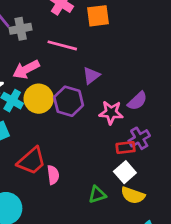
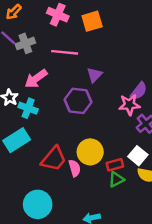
yellow circle: (39, 99) -> (90, 152), moved
pink star: (111, 113) -> (129, 105), moved
red rectangle: (126, 148) -> (115, 165), moved

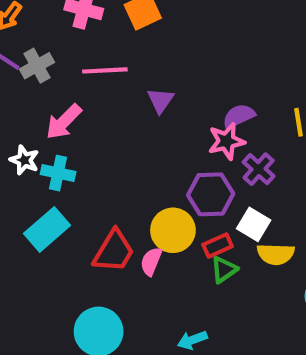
purple semicircle: (139, 91) -> (239, 116), turned -144
purple hexagon: (78, 101) -> (211, 194), moved
pink semicircle: (75, 168) -> (151, 261), turned -133

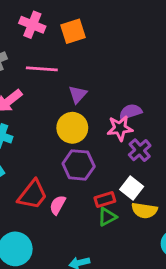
purple hexagon: (211, 194) -> (79, 165), moved
yellow circle: (173, 230) -> (72, 128), moved

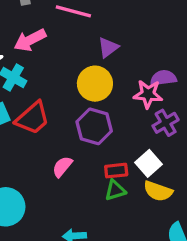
red trapezoid: (33, 195) -> (33, 118), moved

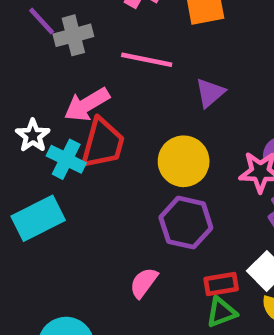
purple triangle: (108, 47) -> (210, 93), moved
red trapezoid: (33, 118) -> (103, 143), moved, turned -30

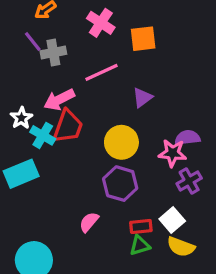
pink line: (147, 60) -> (101, 72), turned -40

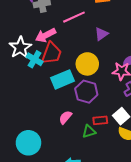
white star: (21, 118) -> (20, 48), size x1.5
cyan rectangle: (21, 174) -> (63, 79), moved
green triangle: (140, 245) -> (89, 132), moved

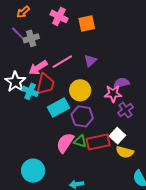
pink line: (74, 17) -> (62, 62), moved
pink semicircle: (65, 117) -> (65, 143), size x1.5
red rectangle: (100, 120) -> (98, 142), size x1.6
green triangle: (89, 132) -> (80, 141), moved, turned 40

